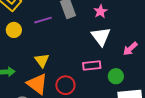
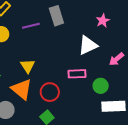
pink star: (100, 11) -> (103, 21), moved
white triangle: (101, 36) -> (88, 45), turned 40

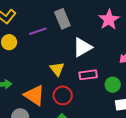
pink star: (103, 21) -> (109, 20), size x1.5
white triangle: (88, 45) -> (82, 47), moved
yellow triangle: (28, 66) -> (57, 69), moved

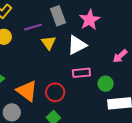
pink star: (109, 20) -> (90, 20), moved
yellow triangle: (57, 69) -> (49, 43), moved

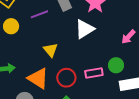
yellow triangle: (49, 43) -> (51, 50), moved
pink rectangle: (81, 73) -> (94, 73), moved

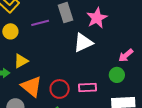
yellow triangle: (51, 50) -> (21, 61), moved, turned 35
green circle: (116, 65) -> (117, 75), moved

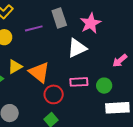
green circle: (117, 75) -> (104, 86), moved
orange triangle: (31, 86) -> (39, 72), moved
pink rectangle: (87, 87) -> (79, 82), moved

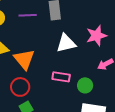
pink star: (91, 23) -> (96, 36), moved
red circle: (54, 94) -> (20, 87), moved

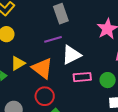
purple line: (28, 15) -> (53, 39), moved
white triangle: (66, 43) -> (71, 55), moved

